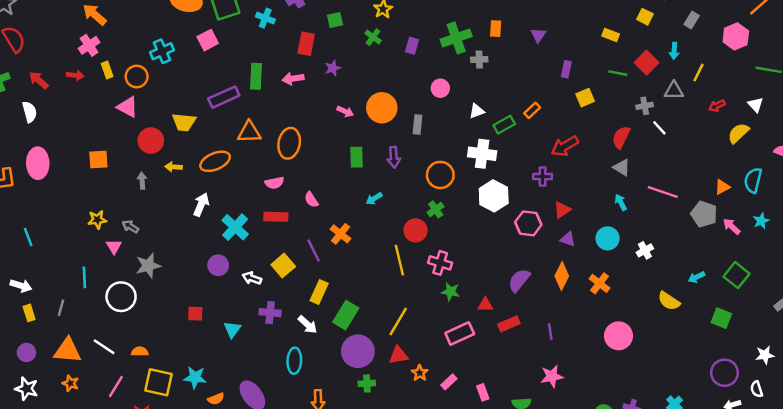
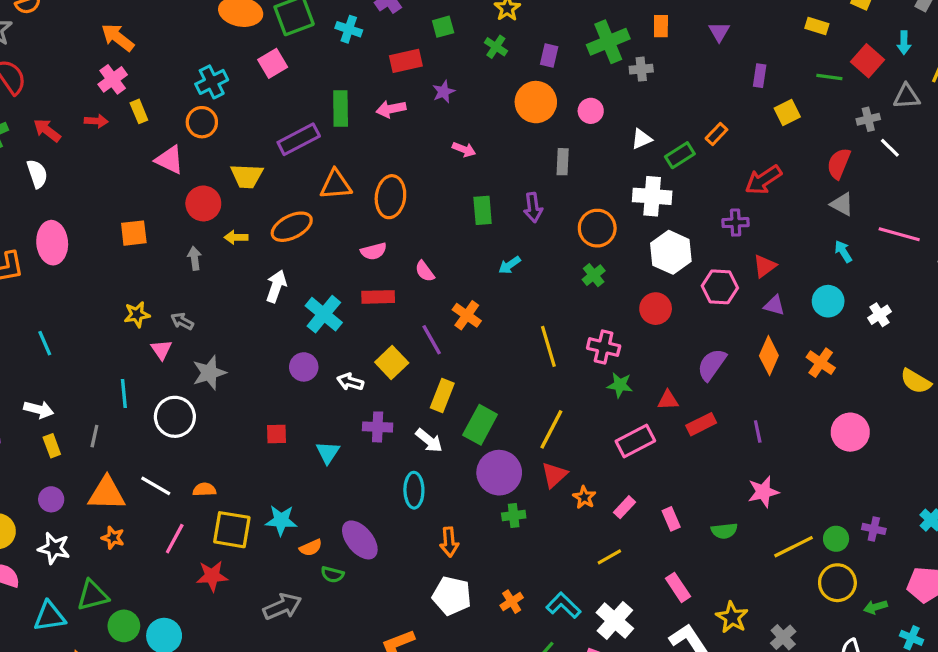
red rectangle: (306, 44) -> (406, 61), turned 70
orange circle: (137, 77) -> (202, 122), moved
orange circle: (382, 108) -> (536, 102), moved
red circle: (416, 230) -> (656, 309), moved
red triangle: (398, 355) -> (554, 475), turned -30

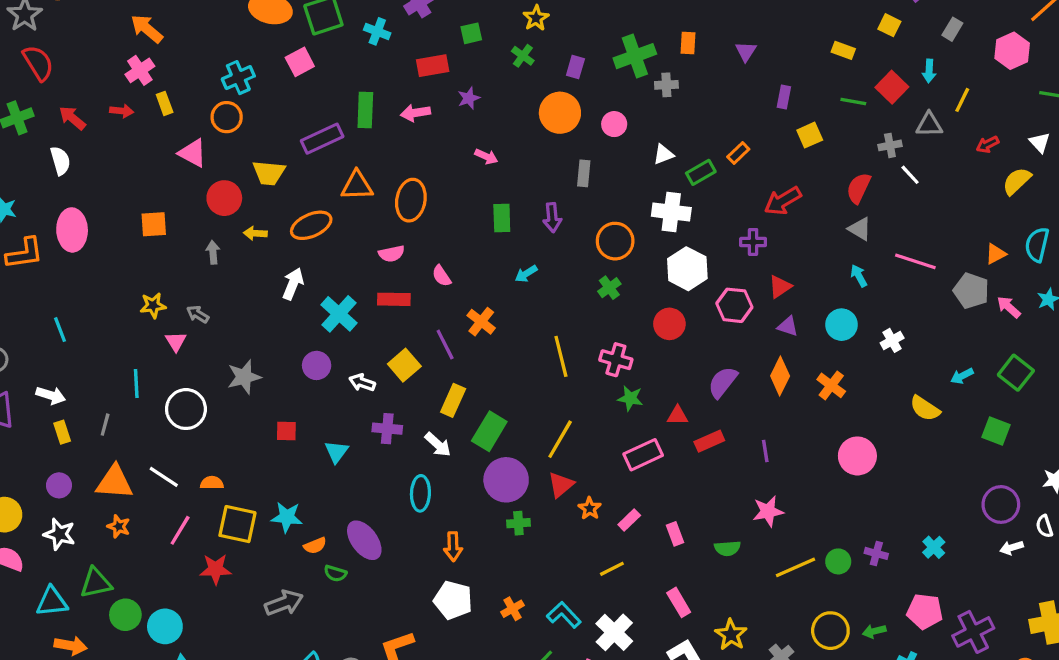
gray star: (209, 373) -> (244, 377), moved
yellow circle: (837, 583) -> (830, 631), moved

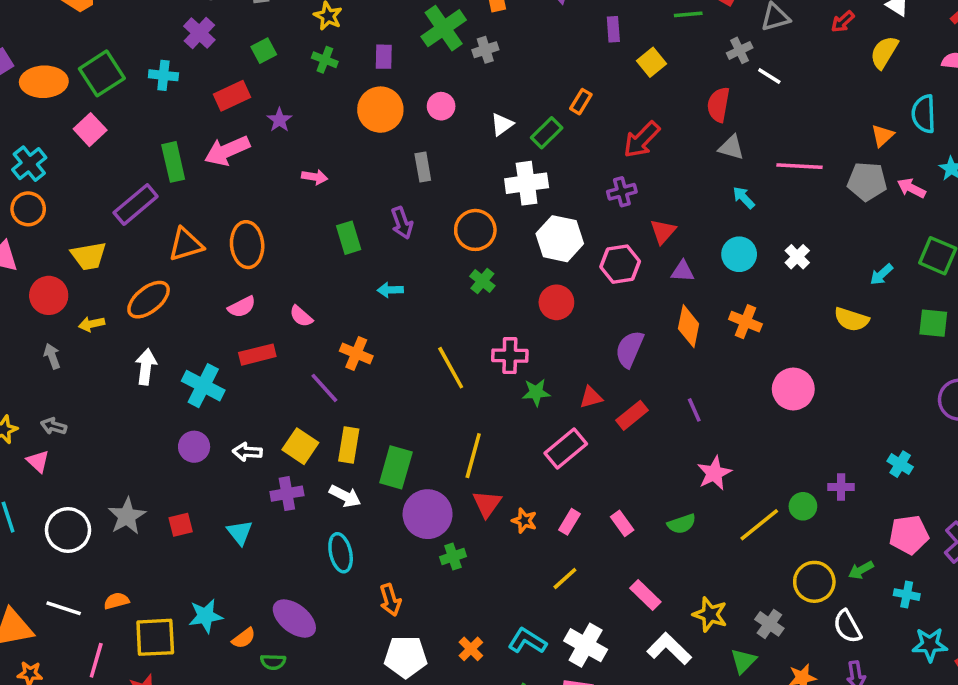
pink arrow: (415, 113) -> (227, 151), size x1.4
cyan arrow: (526, 274) -> (390, 290), turned 45
yellow square: (404, 365) -> (300, 446), moved
gray star: (244, 377) -> (127, 516), moved

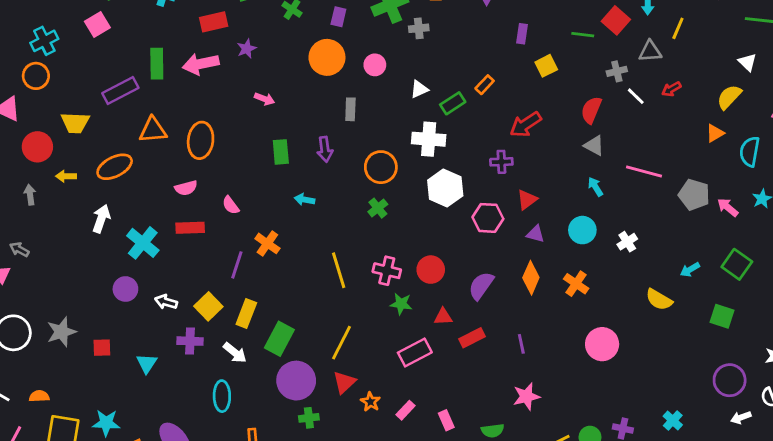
red arrow: (843, 22) -> (671, 89), moved
orange triangle: (882, 135) -> (715, 133), moved
red circle: (556, 302) -> (431, 270), moved
purple line: (324, 388) -> (237, 265), turned 48

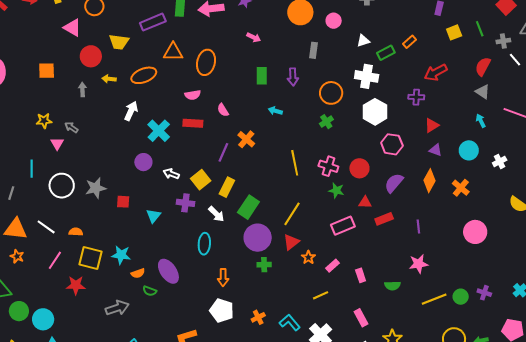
green line: (583, 35) -> (480, 29), moved, turned 56
pink hexagon: (488, 218) -> (392, 144), moved

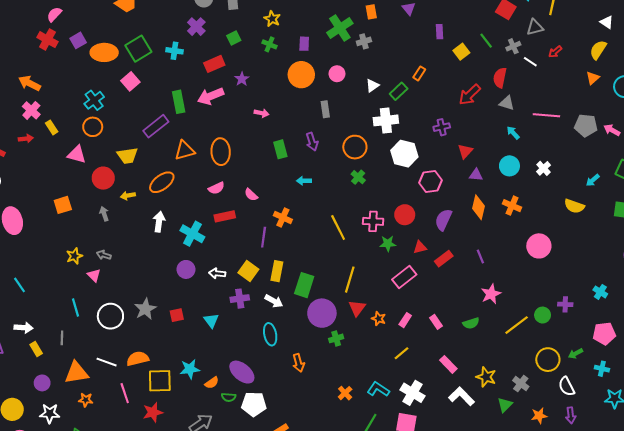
red arrow: (436, 72) -> (470, 95), moved
orange semicircle: (76, 232) -> (138, 359), size x1.5
pink line: (55, 260) -> (125, 393), turned -36
white pentagon: (222, 311) -> (254, 404), moved

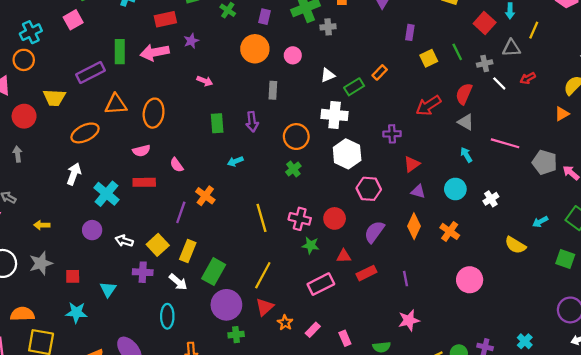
cyan arrow: (304, 181) -> (235, 161), turned -32
yellow arrow: (128, 196) -> (42, 225), moved
cyan star: (190, 369) -> (76, 312), moved

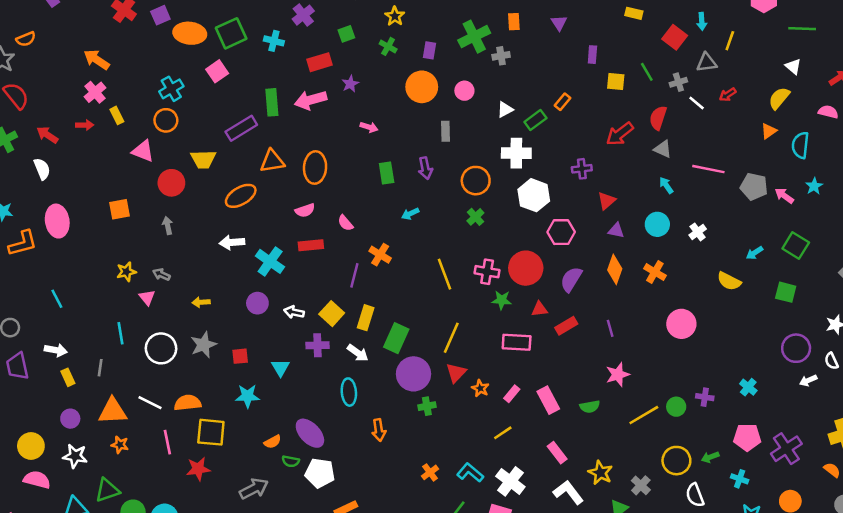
yellow square: (429, 58) -> (616, 81), turned 36
white arrow: (74, 174) -> (232, 242), turned -110
red circle: (335, 218) -> (526, 268), size x1.4
pink rectangle: (321, 284) -> (517, 342), turned 35
pink rectangle: (345, 338) -> (548, 400), size x1.5

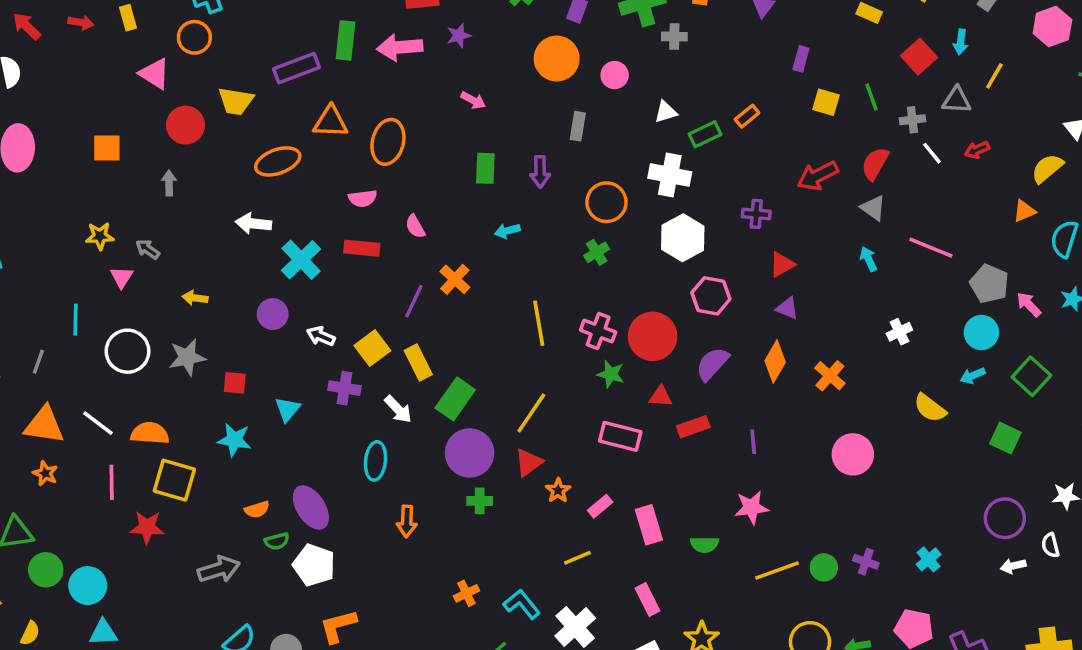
cyan circle: (657, 224) -> (981, 332), moved
yellow rectangle: (366, 318) -> (418, 363), turned -55
green semicircle: (291, 461) -> (277, 541), turned -36

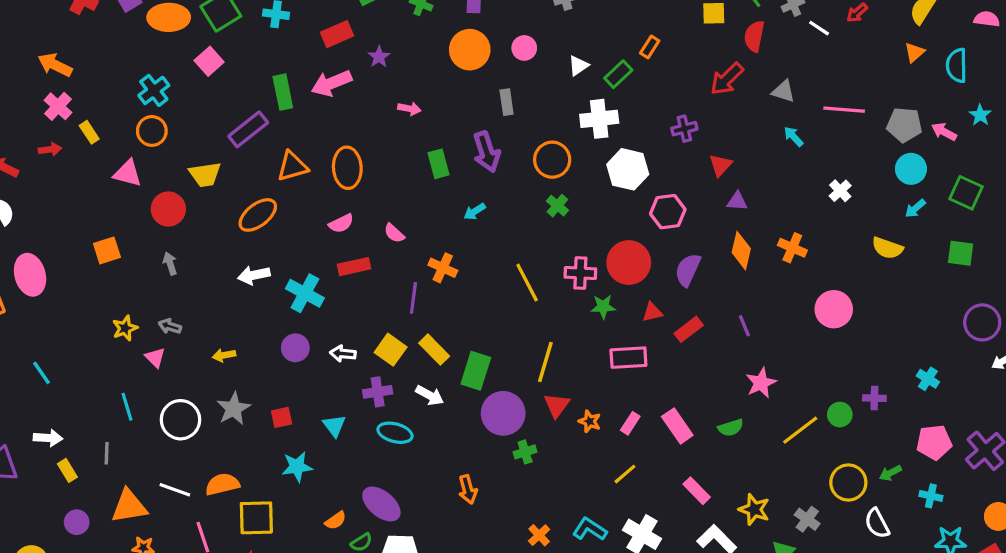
red semicircle: (875, 164) -> (754, 36), moved
purple arrow: (540, 172) -> (487, 152), size x1.4
cyan ellipse: (376, 461) -> (395, 433), moved, turned -64

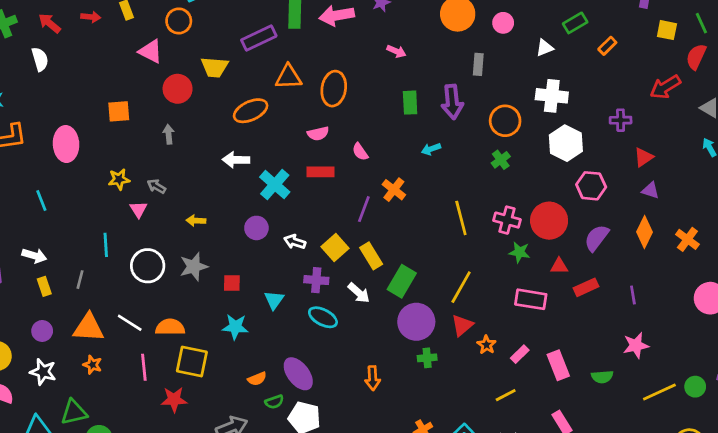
green rectangle: (618, 74) -> (575, 23), moved
pink ellipse: (30, 275) -> (66, 144), moved

